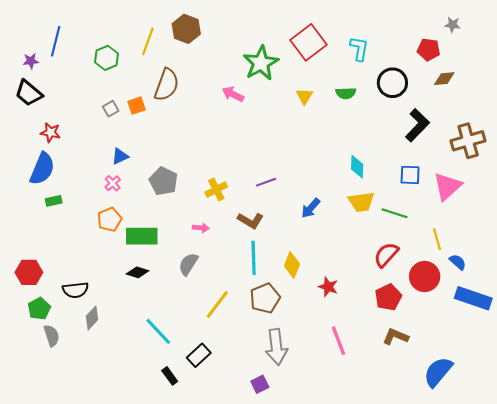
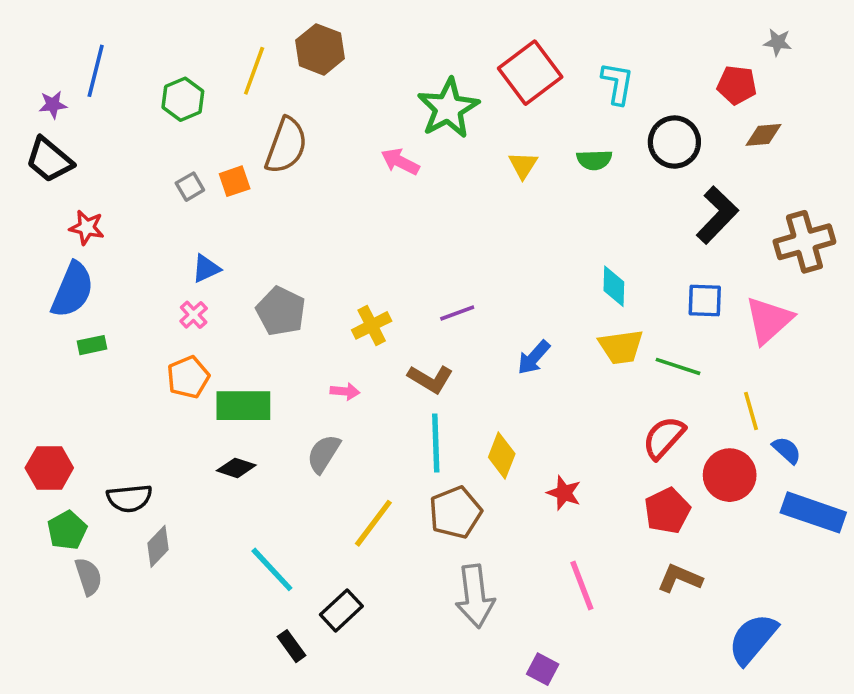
purple square: (260, 384) -> (543, 669), moved, turned -36

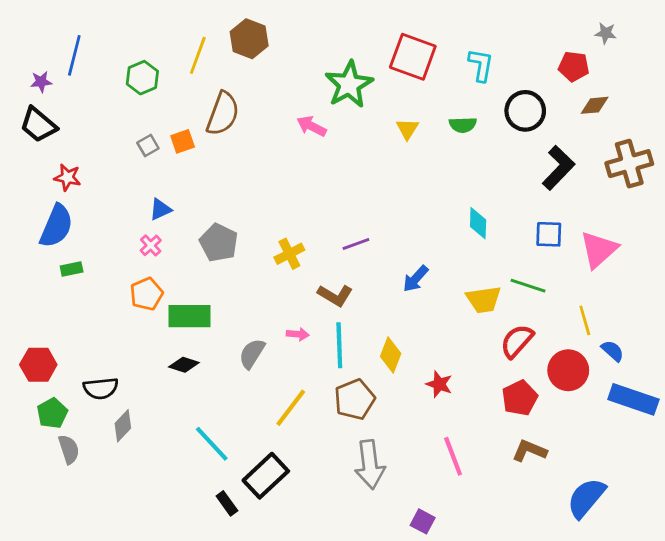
red square: (530, 73) -> (413, 57), turned -33
brown cross: (804, 242) -> (629, 164), moved
yellow trapezoid: (621, 347) -> (484, 300), moved
pink arrow: (345, 391) -> (298, 334), moved
black rectangle: (341, 610) -> (266, 476), size x1.4

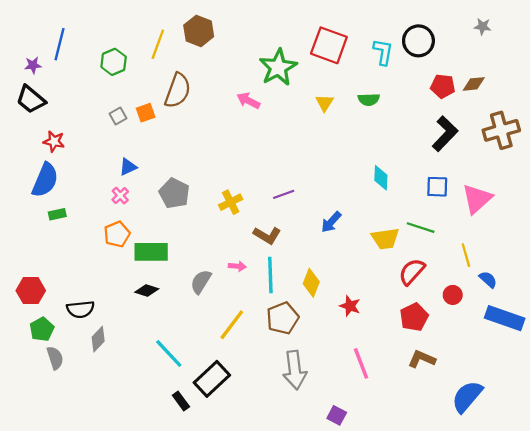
red pentagon: (574, 66) -> (443, 86), moved
black circle: (525, 111) -> (418, 41), moved
red circle: (568, 370) -> (453, 295), size x0.6

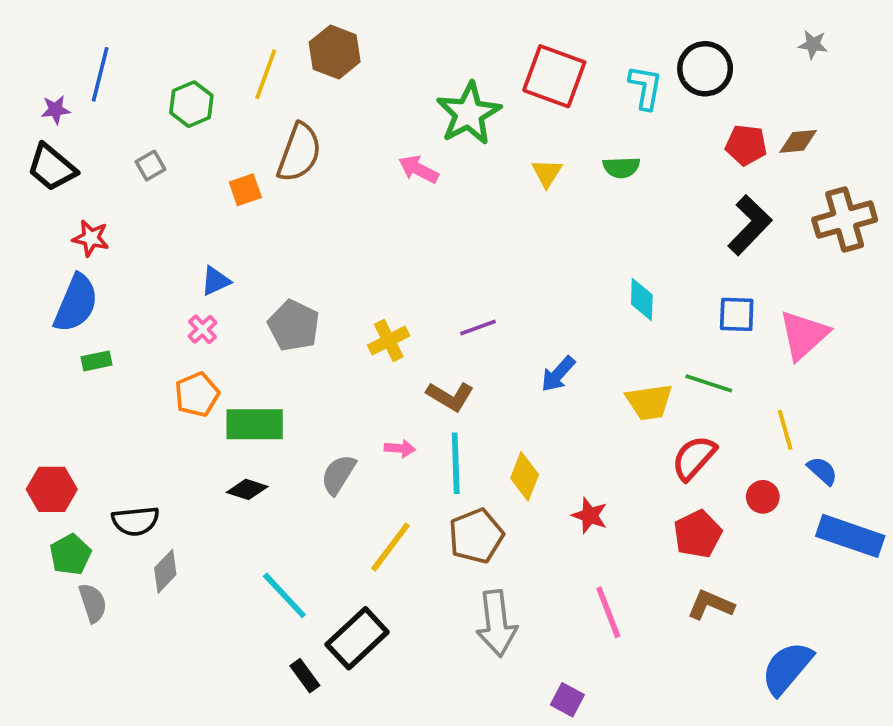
gray square: (118, 116) -> (150, 166), moved

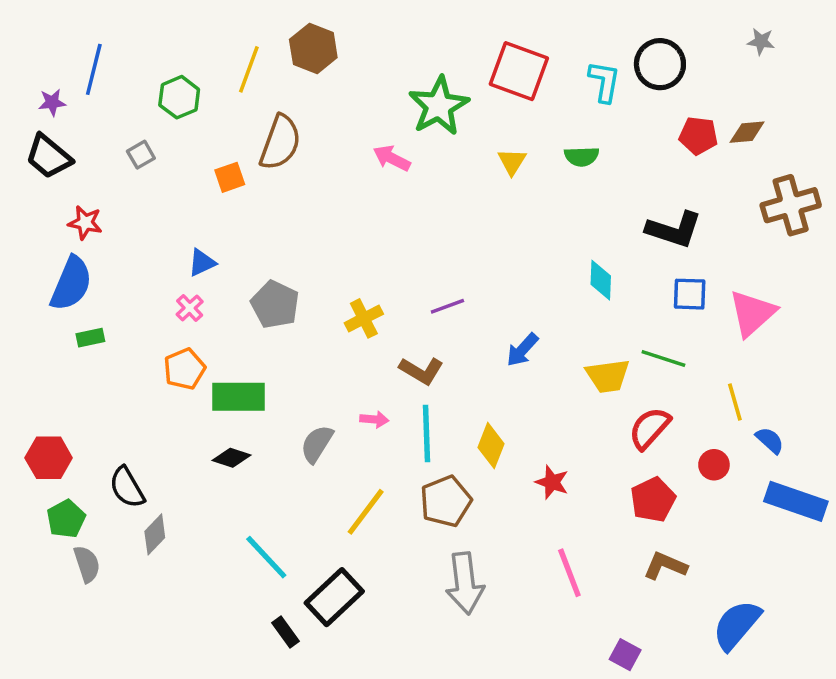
black L-shape: (750, 225) -> (674, 230), moved, turned 64
black semicircle: (136, 521) -> (127, 487), turned 66
purple square: (567, 700) -> (625, 655), moved

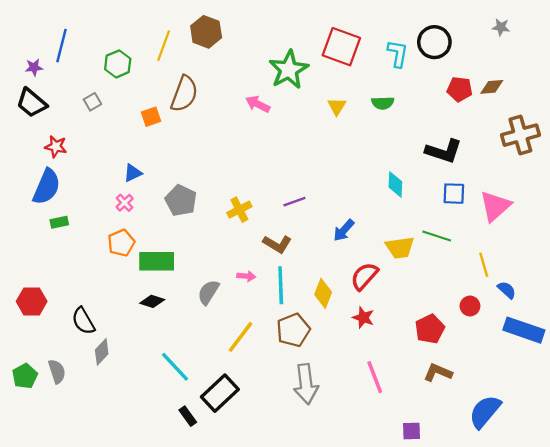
red semicircle: (650, 428) -> (364, 276), moved
green pentagon: (66, 519) -> (25, 376), moved
purple square: (625, 655) -> (411, 431), turned -30

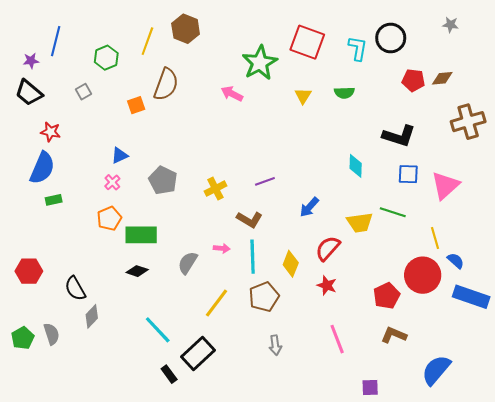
red circle: (470, 306) -> (423, 275), size x2.0
gray arrow: (306, 384) -> (275, 345), size x0.6

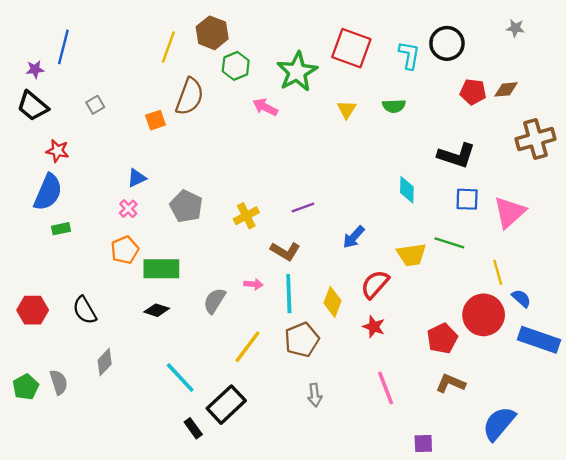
green hexagon: (106, 58) -> (236, 66), moved
black semicircle: (75, 289) -> (85, 310), moved

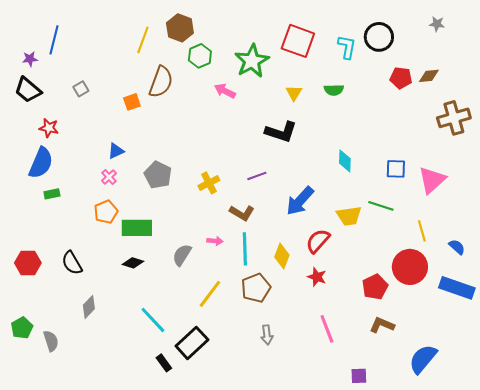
black L-shape: (456, 156) -> (281, 132), moved
blue arrow: (354, 237) -> (300, 201), size x1.5
blue semicircle: (521, 298) -> (457, 247), moved
gray semicircle: (59, 382) -> (51, 341), moved

